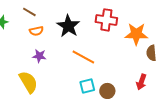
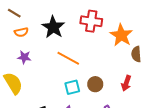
orange star: (136, 34) -> (121, 35), turned 30
brown circle: (107, 91) -> (95, 84), moved

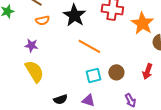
purple star: (24, 57) -> (31, 45), moved

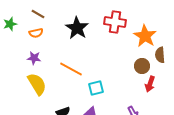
orange semicircle: (42, 20) -> (36, 33), moved
orange line: (89, 46) -> (71, 69), moved
brown circle: (116, 72) -> (142, 66), moved

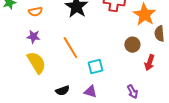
brown circle: (142, 66) -> (132, 45), moved
orange line: (71, 69) -> (70, 48), turned 30

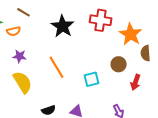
orange semicircle: (35, 12) -> (14, 31), moved
cyan square: (95, 67) -> (92, 79), moved

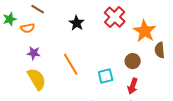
red cross: (101, 20) -> (115, 17), turned 35
black star: (63, 26) -> (77, 23), size x0.7
red arrow: (136, 82) -> (133, 86), moved

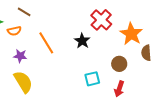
black star: (77, 23) -> (82, 41), moved
orange line: (71, 64) -> (46, 43), moved

